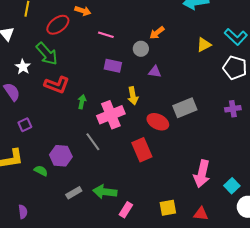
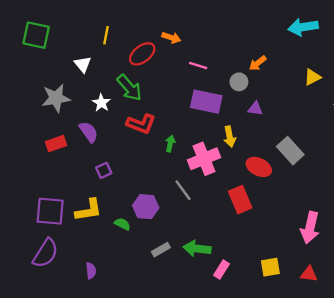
purple rectangle: (113, 66) -> (206, 102), size x1.5
gray rectangle: (185, 108) -> (290, 151), turned 70
purple semicircle: (23, 212) -> (91, 271), moved

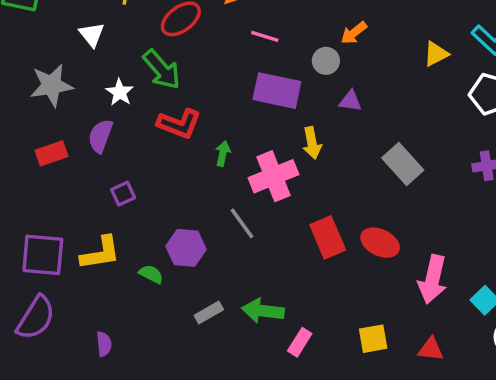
purple semicircle: (89, 132) -> (100, 136), turned -125
red ellipse: (259, 167) -> (380, 243), moved

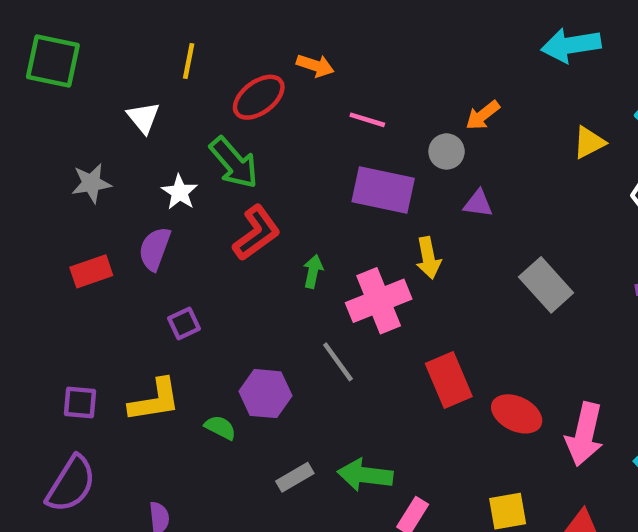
gray star: (51, 85) -> (91, 183), size x0.7
red L-shape: (179, 124) -> (256, 233), turned -57
red ellipse: (380, 243) -> (517, 414), moved
purple square: (43, 255) -> (80, 403), size x0.6

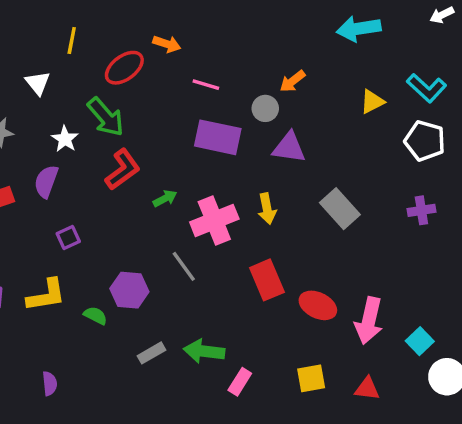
purple triangle: (478, 204) -> (289, 147), size x1.5
yellow arrow: (428, 258) -> (267, 209), moved
green arrow: (313, 271) -> (165, 198), turned 50

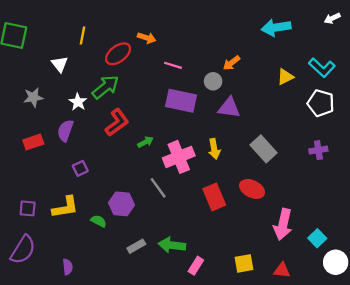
green arrow: (106, 117) -> (105, 87), turned -88
red ellipse: (318, 305) -> (252, 189), moved

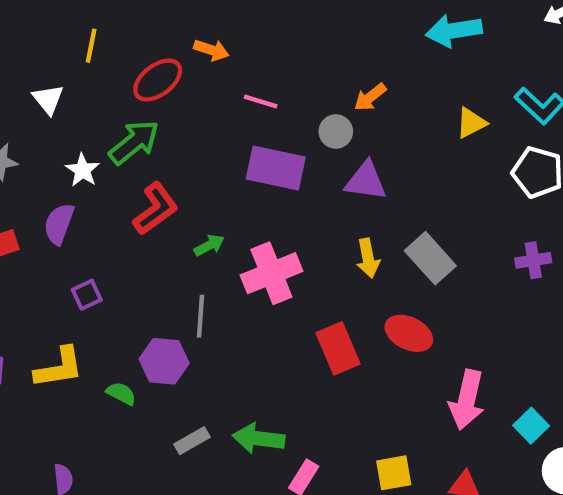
yellow arrow: (214, 149) -> (368, 258), moved
gray line: (158, 188) -> (201, 316), moved, turned 40

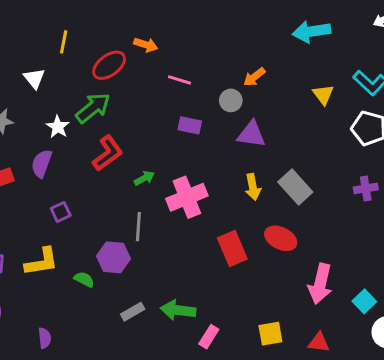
yellow triangle: (471, 123) -> (323, 95), turned -40
purple rectangle: (276, 168) -> (190, 125), size x0.6

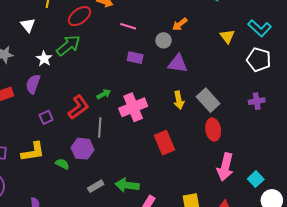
red L-shape: (108, 153) -> (78, 107), moved
red ellipse: (281, 238) -> (213, 129), moved, turned 55

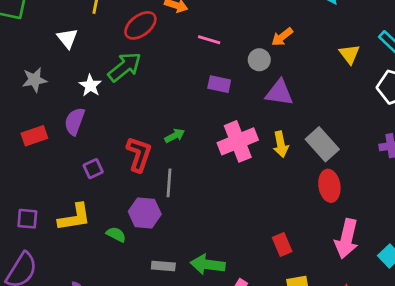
red L-shape: (78, 107) -> (139, 154), turned -35
pink cross: (133, 107) -> (238, 141), moved
red rectangle: (165, 143) -> (282, 244), moved, size x0.7
gray rectangle: (96, 186) -> (163, 266), turned 35

